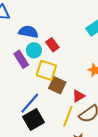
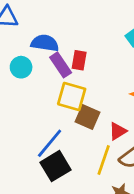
red rectangle: (52, 45) -> (79, 60), turned 48
cyan circle: (34, 50) -> (21, 67), moved
purple rectangle: (21, 59) -> (61, 65), moved

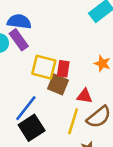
red rectangle: (79, 60) -> (63, 69), moved
purple rectangle: (61, 65) -> (19, 40), moved
red triangle: (118, 131) -> (85, 96), turned 42

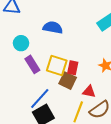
blue semicircle: (19, 22) -> (53, 28), moved
purple rectangle: (19, 40) -> (32, 64), moved

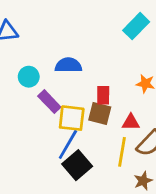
blue semicircle: (53, 28) -> (68, 65), moved
yellow square: (57, 65) -> (72, 118), moved

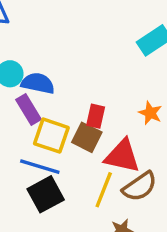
blue semicircle: (68, 65) -> (38, 83), moved
red triangle: (131, 122) -> (122, 156), size x1.6
blue line: (68, 144) -> (40, 167), turned 64

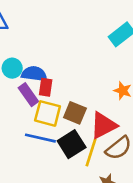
red rectangle: (96, 116) -> (46, 87), moved
red triangle: (122, 156) -> (103, 125), turned -36
black square: (46, 194) -> (72, 144), moved

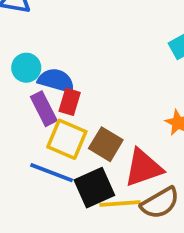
yellow line: (91, 152) -> (120, 204), turned 60

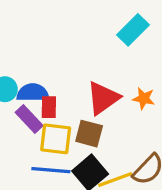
red triangle: (143, 168) -> (103, 98), moved

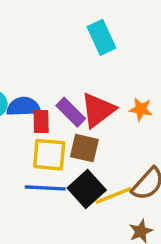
cyan rectangle: (133, 30) -> (101, 37), moved, turned -68
purple rectangle: (29, 119) -> (71, 112), moved

